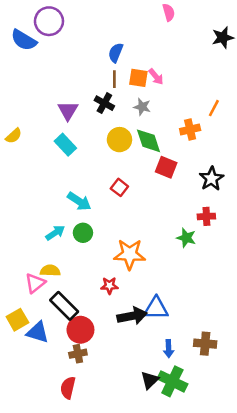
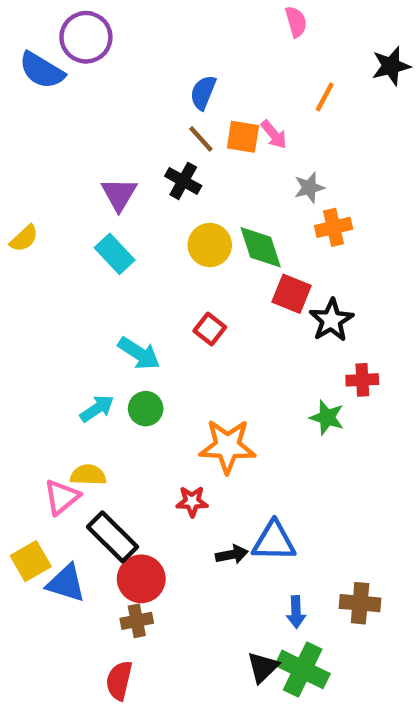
brown line: (114, 79) -> (201, 139), turned -42
gray star: (142, 107) -> (309, 188), moved, turned -30
orange line: (214, 108) -> (325, 97), moved
black star: (211, 179) -> (331, 320), moved
black arrow: (132, 316) -> (232, 555), size x0.6

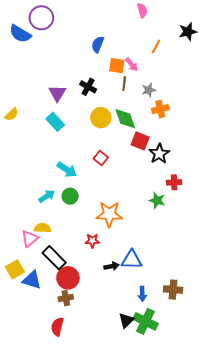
brown line: (201, 139) -> (124, 84), moved, turned 48

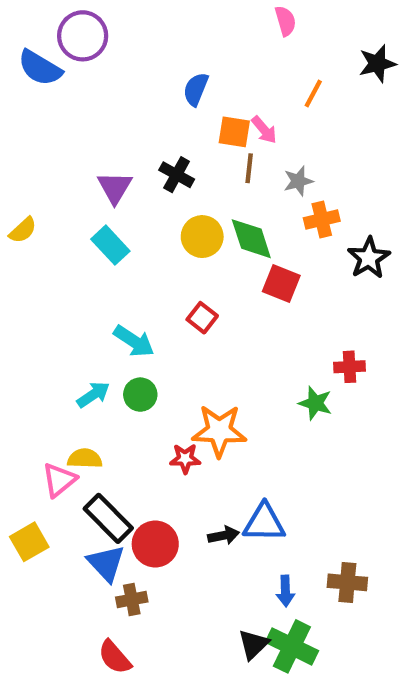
black star: (159, 154) -> (369, 258), moved
red star: (92, 241) -> (185, 459), moved
red circle: (68, 278) -> (155, 544), moved
blue triangle: (32, 280) -> (106, 563), moved, turned 30
red semicircle: (57, 327) -> (115, 657), turned -54

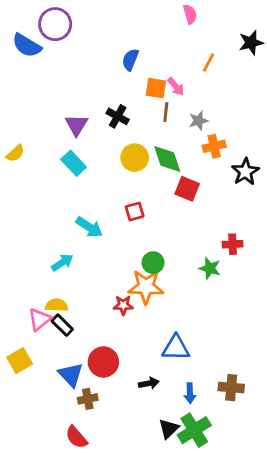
red square: (202, 318) -> (135, 212), turned 36
green circle: (140, 395) -> (153, 263), moved
black rectangle: (108, 518) -> (62, 325), moved, size x0.7
black arrow: (224, 535) -> (149, 383), moved
green cross: (292, 646) -> (194, 430), turned 32

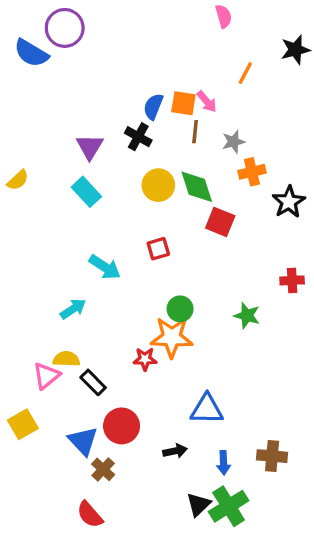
blue semicircle: (130, 60) -> (153, 107), moved
red cross: (233, 244) -> (292, 280), moved
black rectangle: (62, 325) -> (93, 382), moved
brown cross: (88, 399) -> (103, 469), turned -36

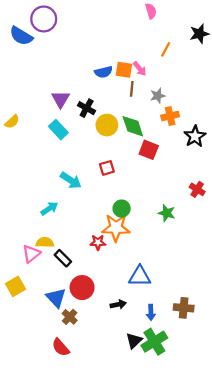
blue semicircle: (153, 107) -> (104, 72), turned -126
black cross: (138, 137) -> (87, 108), moved
red cross: (292, 280) -> (197, 189), turned 35

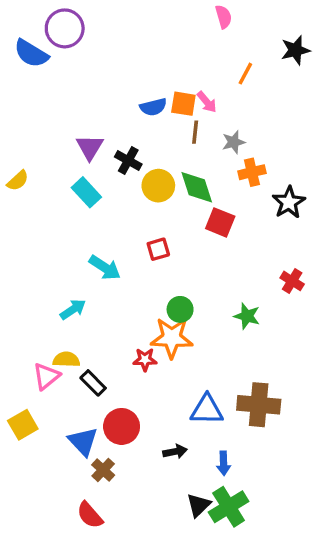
brown cross: (184, 308) -> (259, 405), moved, size x1.4

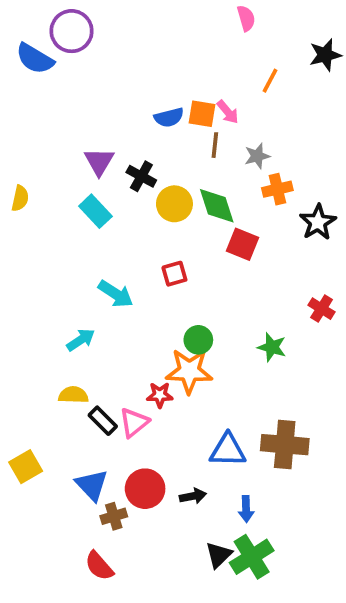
yellow semicircle: (18, 181) -> (20, 198), turned -35
pink triangle: (46, 376) -> (134, 423), moved
red circle: (122, 426) -> (145, 489), moved
brown cross: (103, 470) -> (114, 516), turned 30

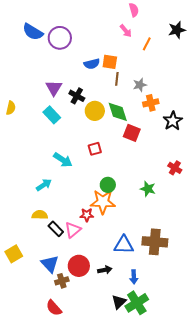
purple circle: (72, 31) -> (60, 38), moved
blue semicircle: (35, 59) -> (33, 32), moved
pink arrow: (228, 112) -> (126, 31), moved

